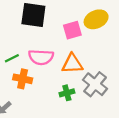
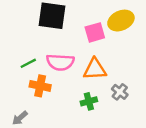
gray cross: (95, 84) -> (120, 92), size x0.6

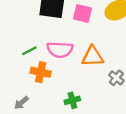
pink square: (95, 32) -> (82, 13), moved, turned 30
green cross: (89, 101) -> (72, 100), moved

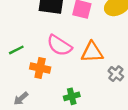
pink semicircle: (60, 50) -> (59, 45), turned 30
green line: (29, 51) -> (16, 50), moved

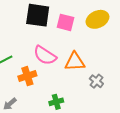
orange cross: (40, 68) -> (27, 76), turned -30

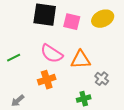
orange cross: (27, 76) -> (47, 80), moved
green cross: (56, 102) -> (84, 99), moved

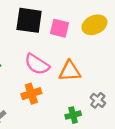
gray cross: (102, 79) -> (98, 100), moved

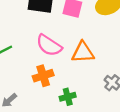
green cross: (73, 115) -> (68, 97), moved

